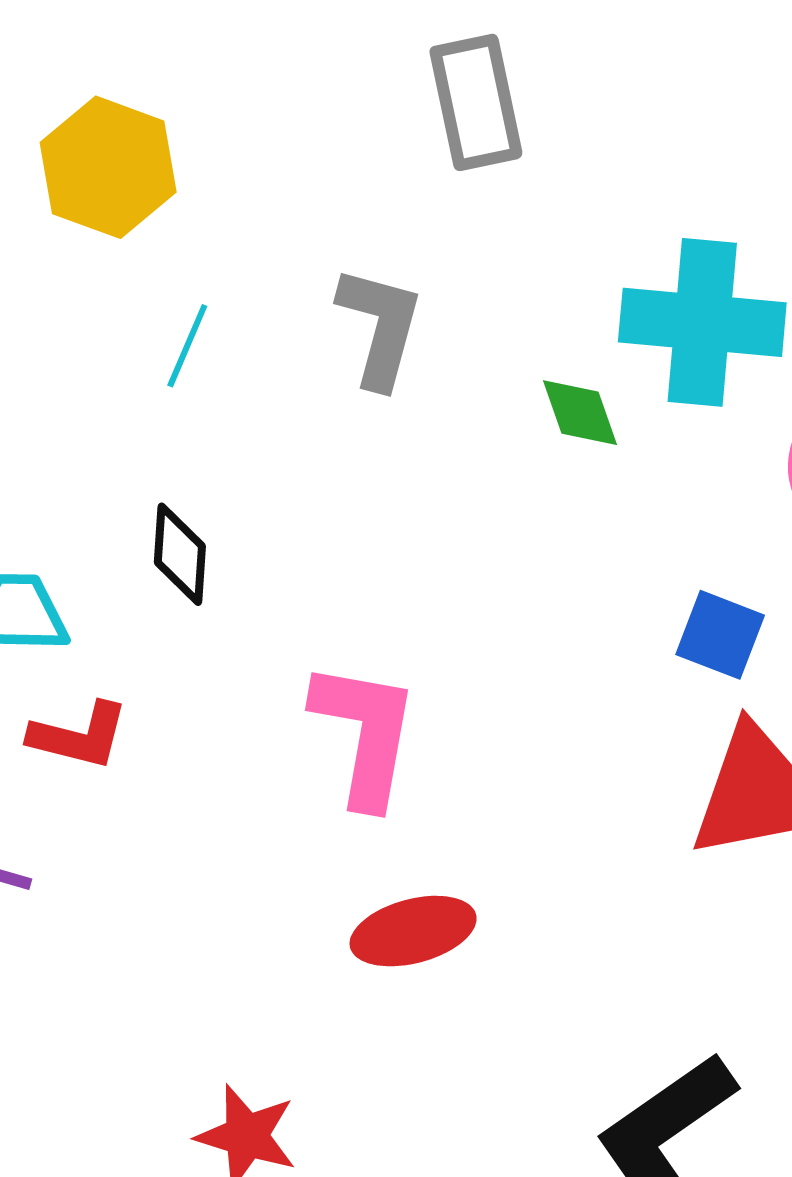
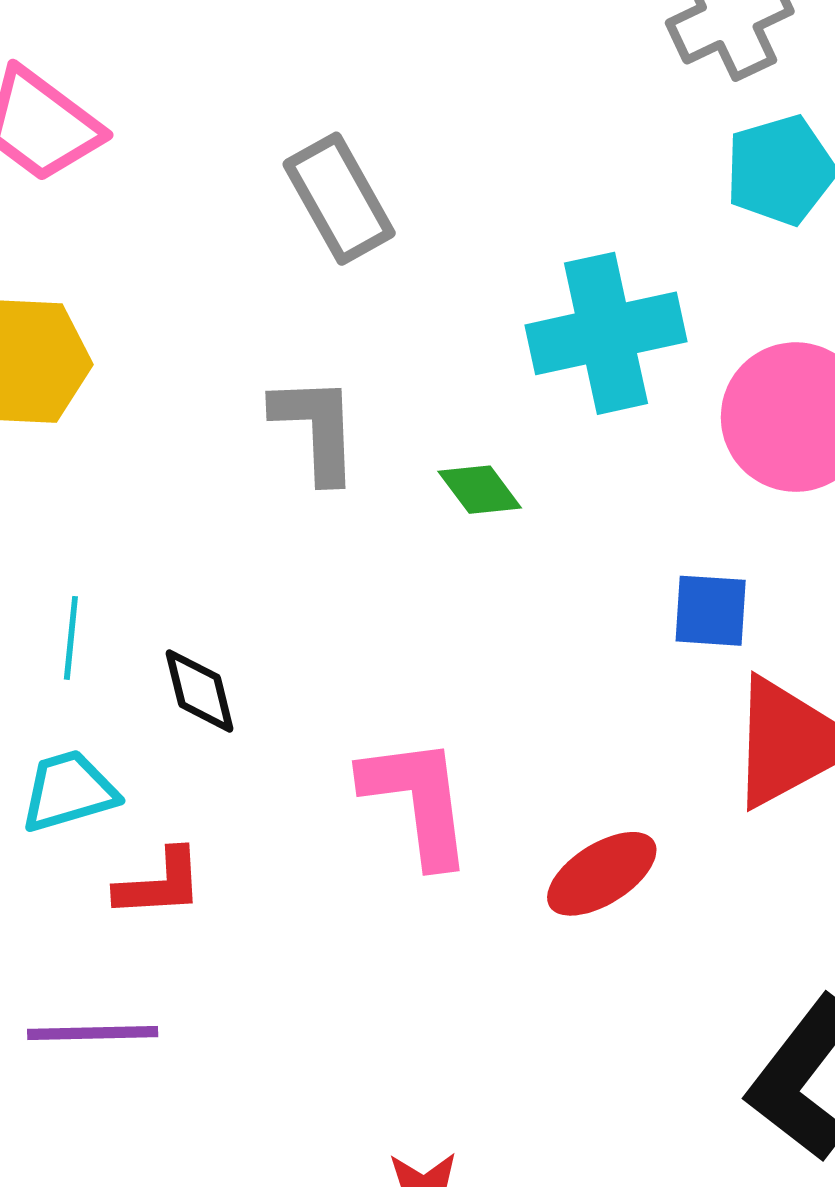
cyan line: (187, 346) -> (71, 638), moved
green diamond: (580, 413) -> (480, 490), moved
red ellipse: (413, 931) -> (602, 874), moved

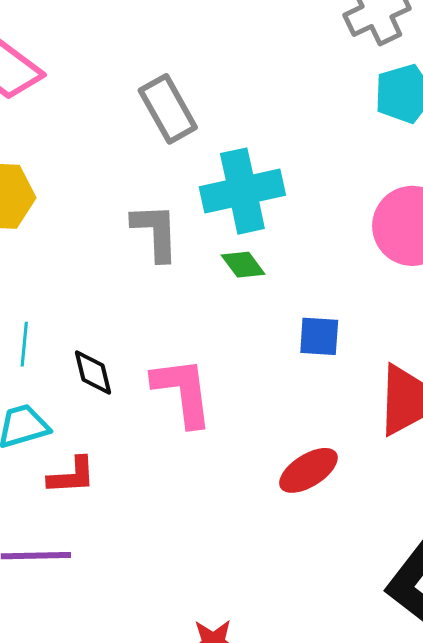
cyan cross: (606, 333) -> (242, 191), moved
blue square: (711, 611) -> (319, 336), moved
pink L-shape: (417, 801) -> (183, 392), moved

